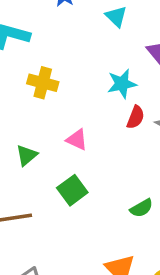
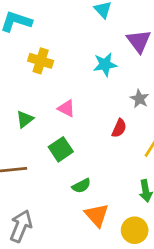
red semicircle: (136, 117) -> (119, 128), moved
green semicircle: (141, 208) -> (81, 186), moved

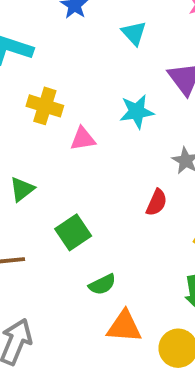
pink triangle: (66, 108) -> (83, 139), moved, turned -36
orange triangle: (97, 215) -> (124, 326), turned -44

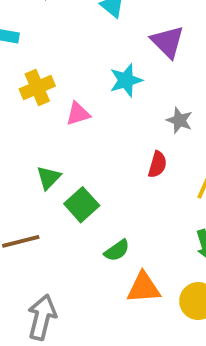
yellow cross: (45, 106) -> (37, 88), turned -32
green triangle: (22, 189) -> (48, 178), moved

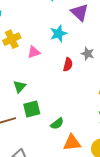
red semicircle: (157, 164) -> (68, 65), moved
green square: (82, 205) -> (32, 109), moved, turned 30

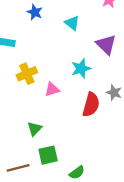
red semicircle: (68, 65) -> (91, 105), size x1.5

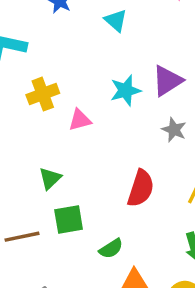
purple triangle: (106, 45) -> (167, 81), moved, turned 40
red semicircle: (91, 105) -> (141, 188), moved

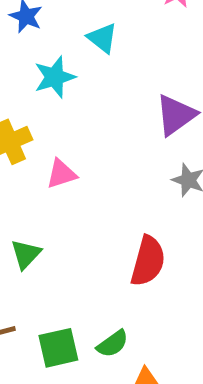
cyan star: (126, 90) -> (55, 77), moved
green square: (69, 220) -> (58, 348), moved

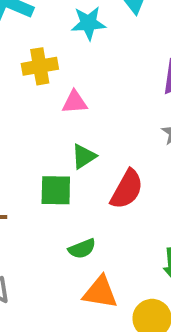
green triangle: (26, 254) -> (84, 156), moved
green square: (58, 348) -> (56, 190), moved

